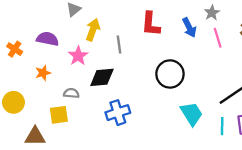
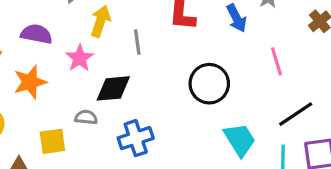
pink line: (218, 38) -> (277, 61), moved
orange star: (43, 73) -> (30, 82), size x1.5
gray semicircle: (71, 93) -> (86, 117), moved

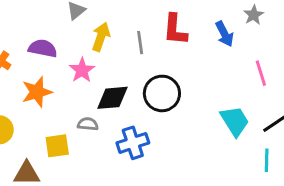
gray line: (137, 42) -> (140, 43), moved
black circle: (209, 84) -> (162, 93), moved
cyan trapezoid: (240, 140) -> (235, 121), moved

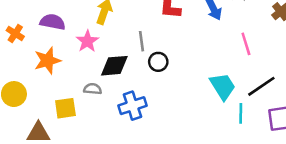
gray line: (140, 43) -> (142, 41), moved
black circle: (162, 93) -> (158, 62), size x0.6
cyan line: (267, 160) -> (241, 113), moved

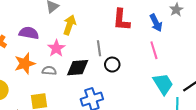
pink line: (246, 44) -> (154, 50), moved
gray semicircle: (93, 89) -> (49, 71), moved

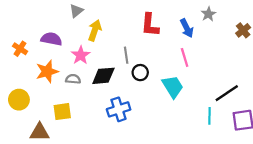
cyan trapezoid: (163, 84) -> (173, 87), moved

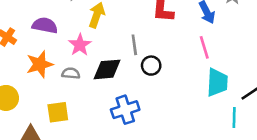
cyan trapezoid: (173, 87) -> (217, 82), moved, turned 35

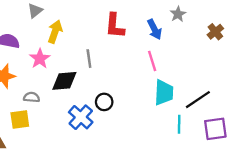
black circle: (151, 66) -> (104, 102), moved
gray semicircle: (71, 73) -> (32, 97), moved
blue cross: (125, 110) -> (81, 117), turned -30

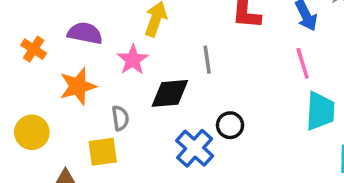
gray semicircle: (32, 97) -> (120, 118), turned 77

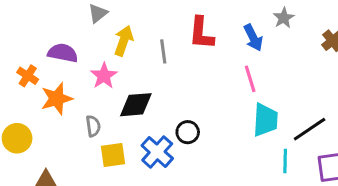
orange cross: (34, 49) -> (28, 76), moved
gray line: (207, 60) -> (163, 51), moved
yellow square: (103, 152) -> (113, 155), moved

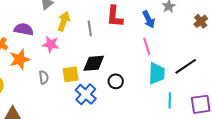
pink star: (104, 76) -> (51, 44), turned -30
black diamond: (136, 105) -> (94, 63), moved
black line: (310, 129) -> (186, 66), moved
black circle: (188, 132) -> (116, 81), moved
yellow square: (113, 155) -> (71, 74), moved

